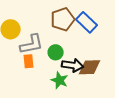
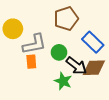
blue rectangle: (87, 22) -> (93, 42), moved
black arrow: (73, 65) -> (76, 66), turned 30

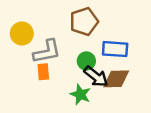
blue rectangle: (93, 42) -> (115, 49), turned -40
green circle: (59, 52) -> (86, 61), moved

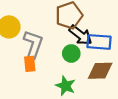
gray L-shape: (47, 51) -> (33, 44), turned -60
black arrow: (96, 77) -> (81, 35), moved

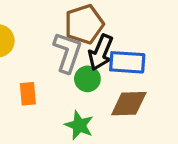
black arrow: (81, 35) -> (101, 52), turned 75
gray L-shape: (33, 44) -> (68, 52), moved

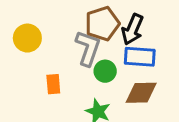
black arrow: (101, 52) -> (132, 29), moved

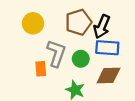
yellow circle: (27, 38) -> (33, 23), moved
gray L-shape: (88, 48) -> (56, 53), moved

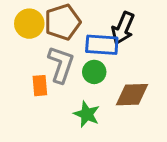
brown pentagon: (78, 22) -> (63, 22), moved
blue rectangle: (107, 48) -> (102, 45), moved

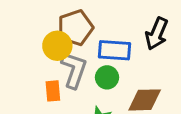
yellow circle: (29, 24) -> (57, 46), moved
black arrow: (123, 28) -> (157, 34), moved

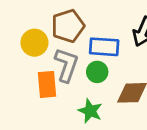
yellow circle: (57, 46) -> (34, 43), moved
orange rectangle: (53, 91) -> (47, 84), size x1.4

